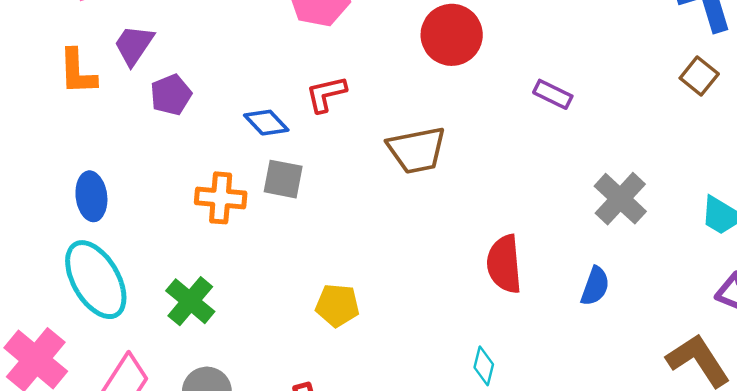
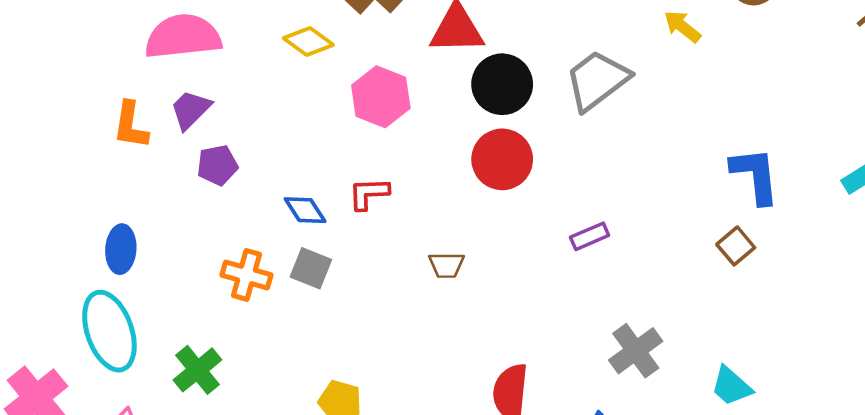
purple rectangle: (553, 94) -> (590, 236), turned -60
brown trapezoid: (417, 150) -> (446, 265), size x0.6

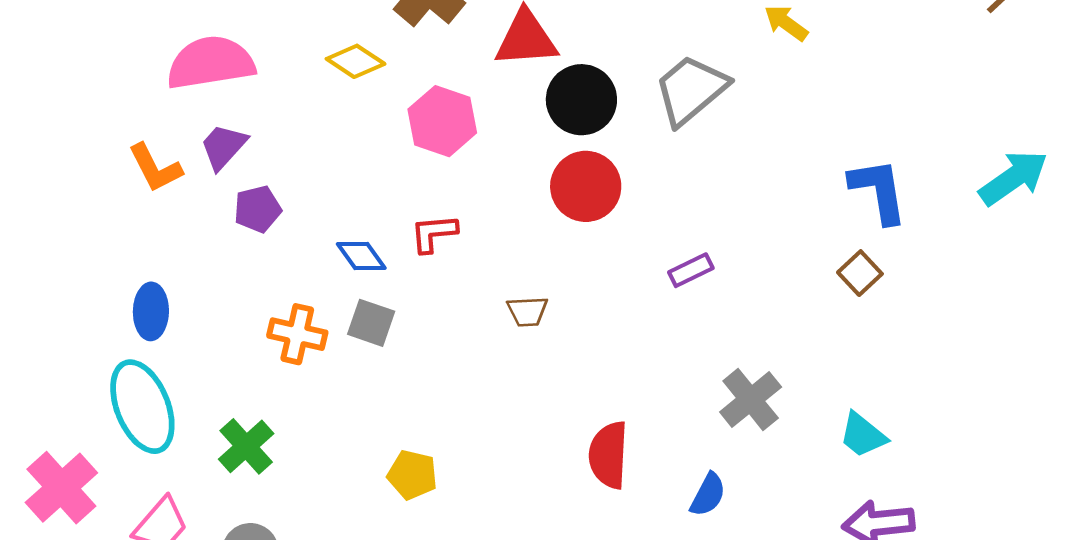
orange L-shape: (131, 125) -> (155, 168), turned -33

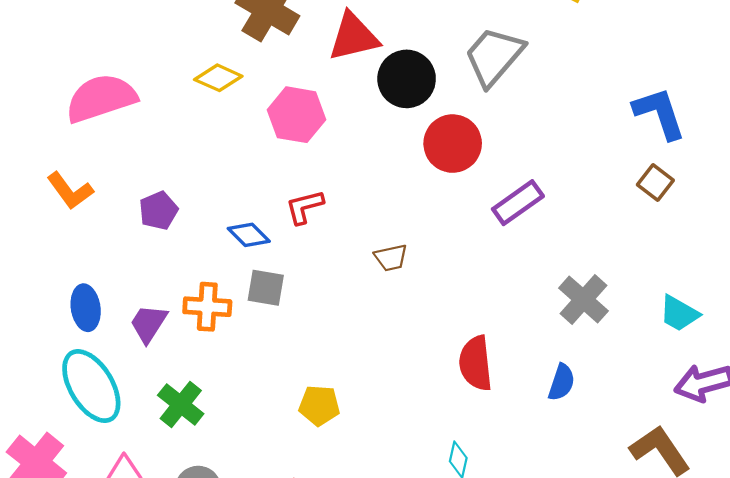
purple trapezoid: (223, 147) -> (149, 323), moved
red circle: (586, 186) -> (453, 144), moved
purple rectangle: (691, 270) -> (518, 203), size x1.4

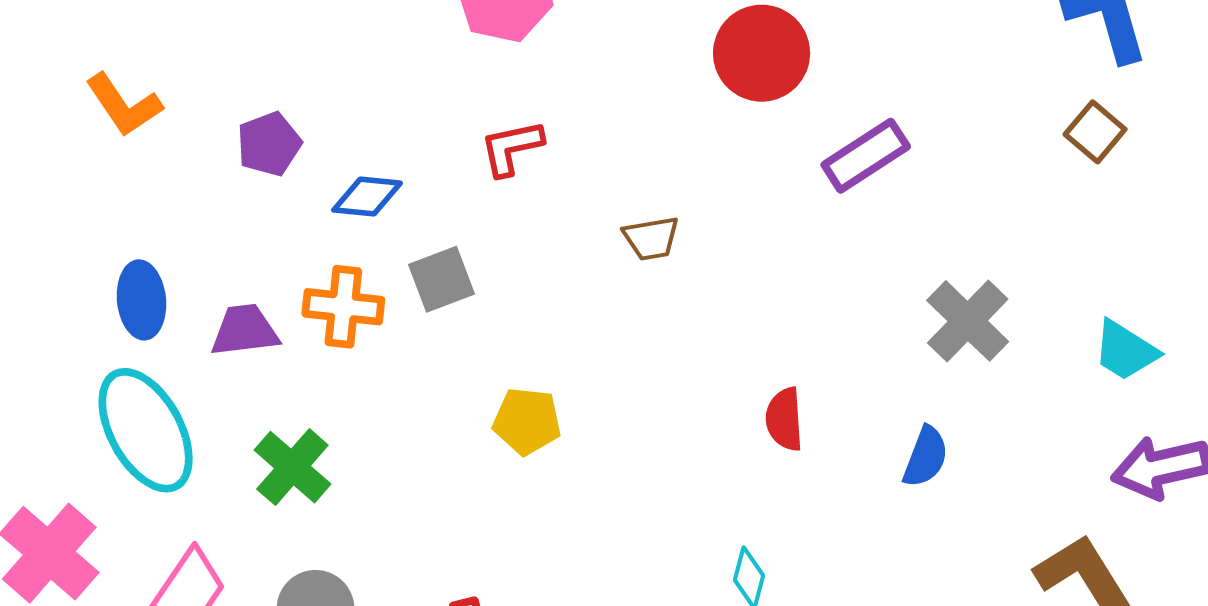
blue diamond: (249, 235) -> (367, 197), moved, turned -42
gray square: (266, 288) -> (442, 279), turned -33
purple trapezoid: (149, 323) -> (245, 330), turned 48
red semicircle: (476, 363) -> (784, 419), size x0.7
yellow pentagon: (319, 405) -> (527, 421), moved

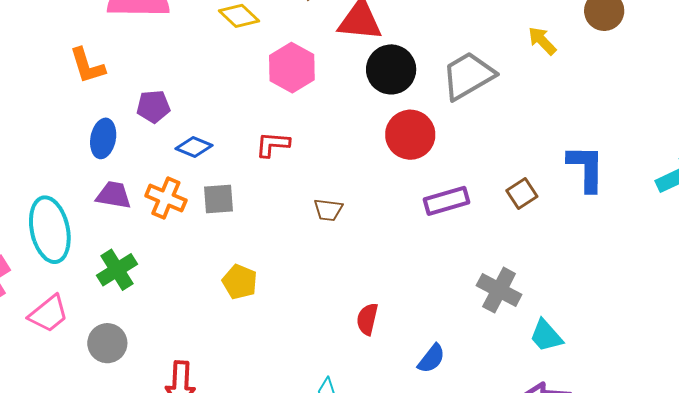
brown square: (1095, 132) -> (522, 194), moved
blue ellipse: (141, 300) -> (103, 138), moved
gray cross: (968, 321) -> (499, 290), moved, turned -33

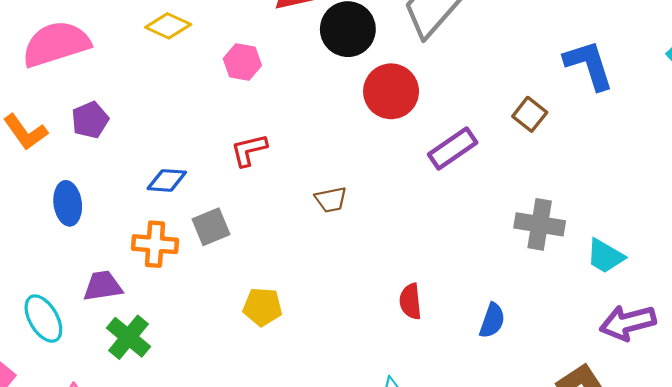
pink hexagon: (292, 68) -> (242, 62), size x0.7
purple pentagon: (153, 107) -> (90, 120), moved
purple trapezoid: (114, 195) -> (103, 286), moved
cyan ellipse: (50, 230) -> (43, 319), size x0.7

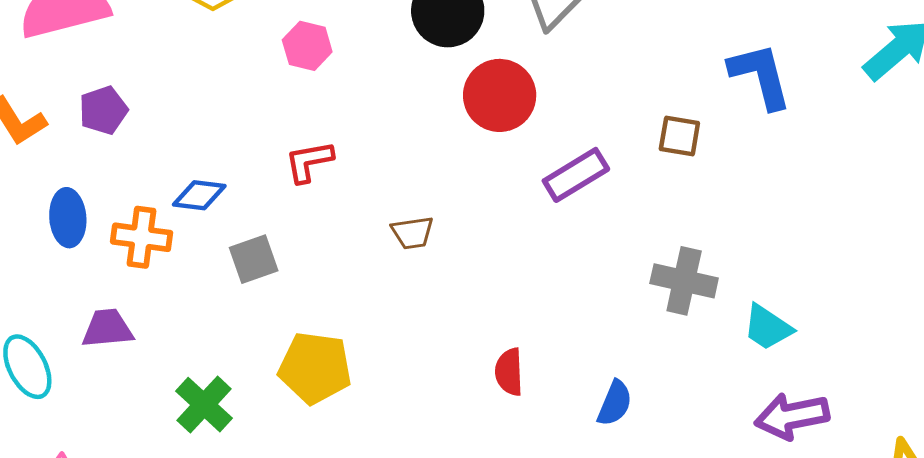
brown square: (530, 114) -> (679, 136), turned -32
orange cross: (155, 244) -> (142, 237), moved
yellow pentagon: (263, 307) -> (315, 368), size x1.4
green cross: (129, 337) -> (204, 405), moved

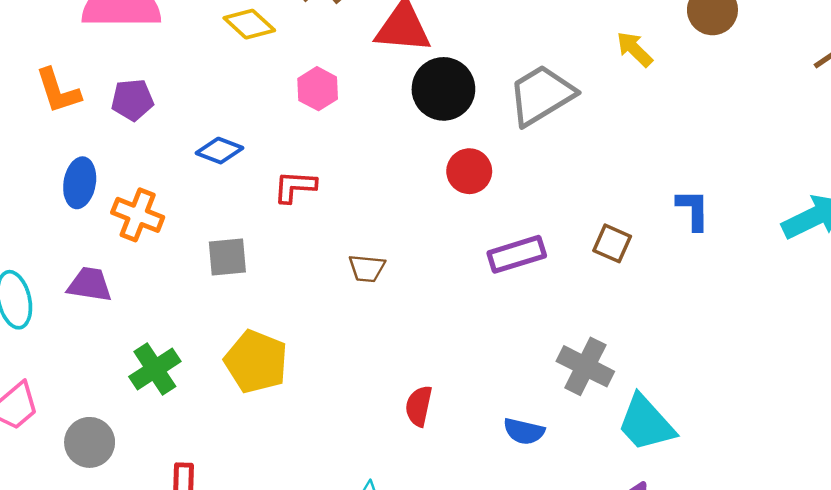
blue L-shape: (760, 76) -> (693, 210), size x0.7
red circle: (500, 95) -> (469, 171), size x0.7
blue diamond: (199, 195) -> (220, 151), moved
cyan trapezoid: (768, 327) -> (646, 423), size x1.4
blue semicircle: (615, 403) -> (524, 431), moved, turned 66

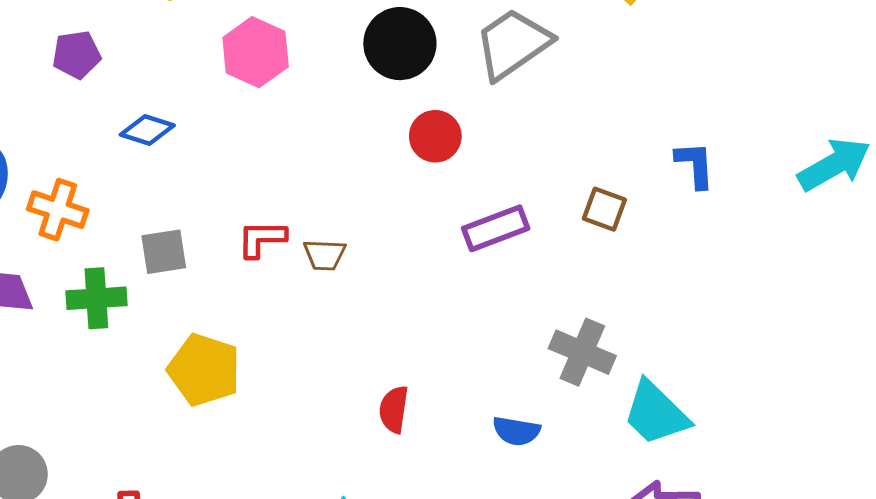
pink hexagon: (318, 89) -> (256, 52), size x1.4
purple pentagon: (132, 100) -> (76, 55), moved
red L-shape: (295, 187) -> (262, 239), moved
green cross: (155, 369) -> (96, 298), moved, turned 33

